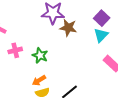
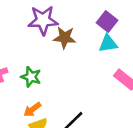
cyan triangle: (101, 35) -> (108, 44), turned 42

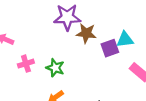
purple square: (107, 21) -> (110, 48), moved, turned 30

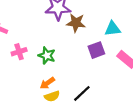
purple square: (110, 48) -> (96, 50), moved

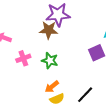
brown star: (76, 23) -> (49, 30), moved

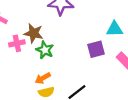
brown star: (49, 30) -> (34, 33), moved

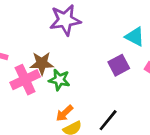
cyan triangle: (115, 29) -> (135, 37), turned 42
pink cross: (17, 43) -> (25, 80), size x1.5

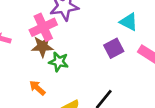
pink cross: (25, 80) -> (43, 27), moved
orange arrow: (65, 113) -> (37, 88), moved, turned 84

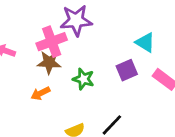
green star: (59, 62) -> (83, 79), moved
orange arrow: (37, 88) -> (41, 93), moved, turned -72

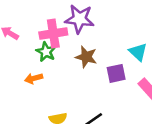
brown star: (49, 62) -> (86, 57), moved
green star: (83, 79) -> (46, 52), moved

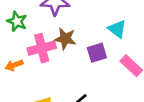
pink cross: (53, 34) -> (42, 48), moved
green star: (46, 52) -> (17, 21), moved

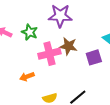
orange arrow: (14, 65) -> (27, 77), moved

